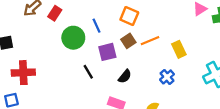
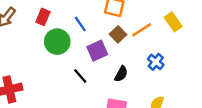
red rectangle: (55, 13) -> (43, 17), moved
yellow rectangle: (179, 49) -> (173, 22), moved
blue cross: (167, 77) -> (156, 62), moved

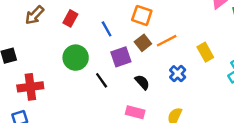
yellow rectangle: (173, 22) -> (205, 52), moved
green circle: (57, 42) -> (76, 58), moved
black semicircle: (121, 74) -> (142, 82), turned -77

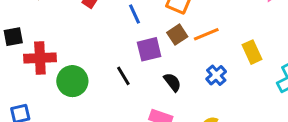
green circle: (76, 58) -> (72, 81), moved
red cross: (30, 87) -> (40, 58), moved

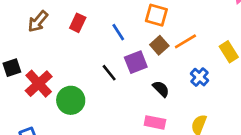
red cross: (40, 58) -> (39, 84), turned -32
black line: (123, 76) -> (109, 73), moved

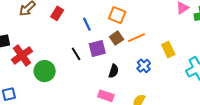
black semicircle: (161, 89) -> (114, 71), turned 56

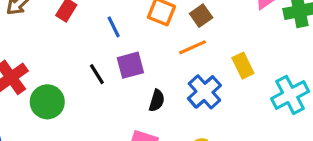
brown square: (116, 38) -> (201, 16), moved
blue cross: (144, 66) -> (204, 92), size x1.5

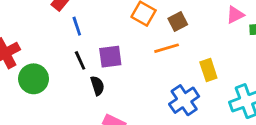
blue line: (114, 27) -> (77, 26), moved
blue cross: (204, 92) -> (184, 100), moved
black semicircle: (157, 101) -> (97, 86), moved, turned -42

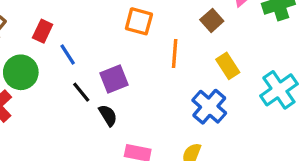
brown square: (178, 22) -> (212, 20), moved
orange line: (167, 48) -> (175, 53), turned -55
green circle: (34, 79) -> (21, 72), moved

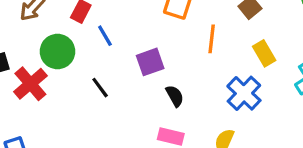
black line: (81, 92) -> (100, 88), moved
black semicircle: (108, 115) -> (175, 96), moved

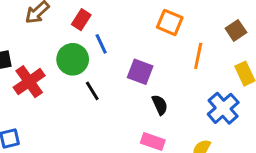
green circle: (57, 51) -> (73, 59), moved
purple square: (150, 62) -> (140, 72), turned 35

